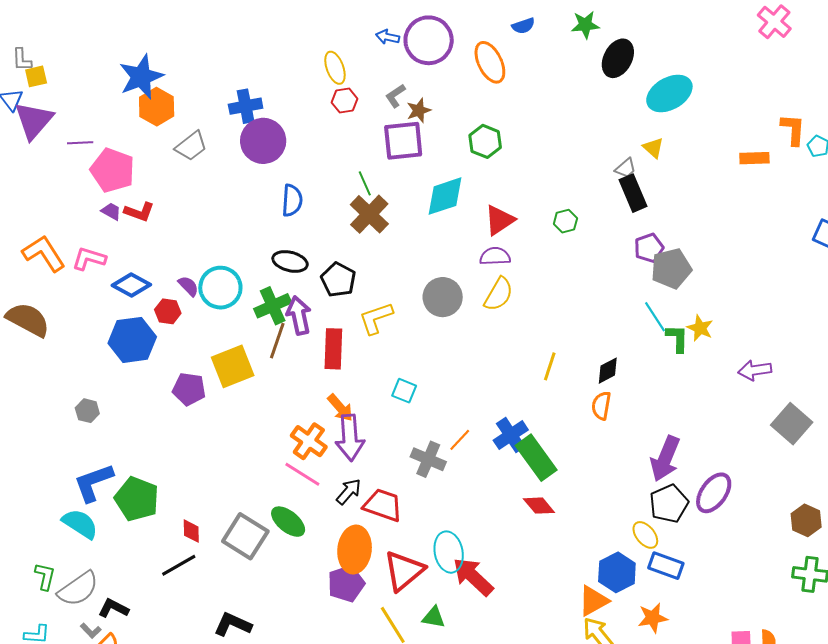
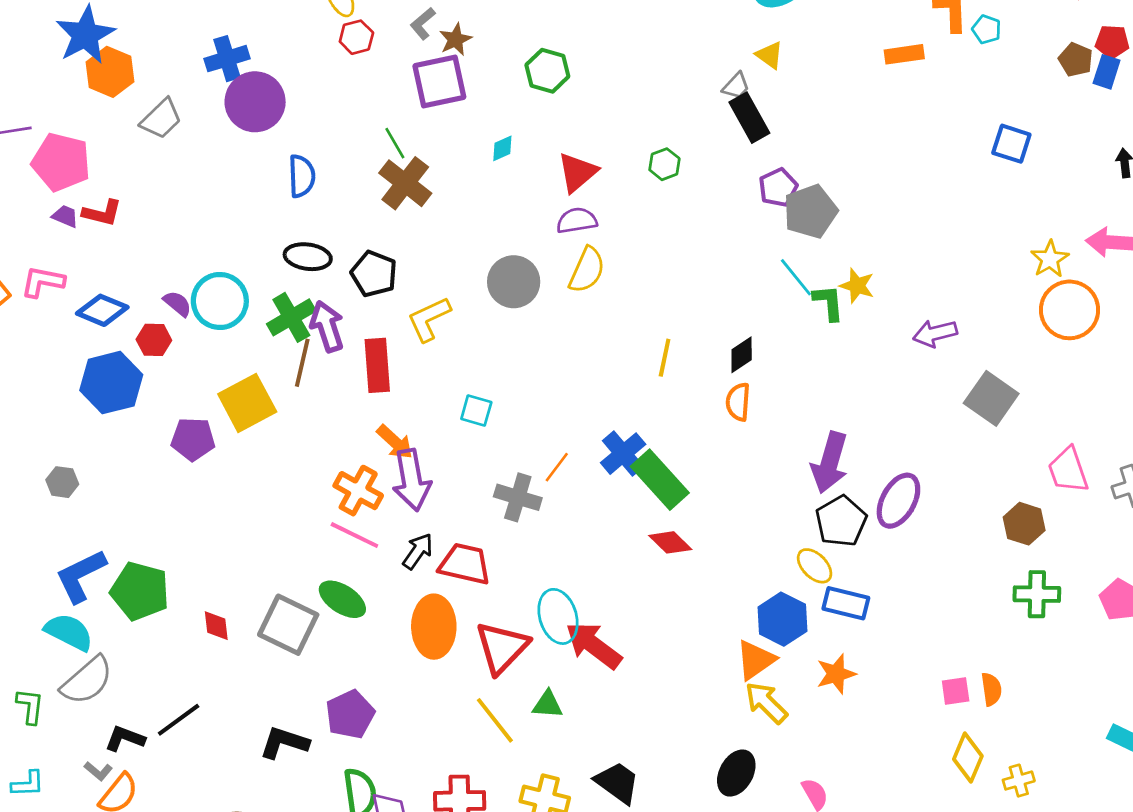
cyan diamond: (445, 196) -> (502, 148), size x0.5
black line: (179, 565) -> (179, 720), moved
purple pentagon: (346, 584) -> (350, 714), moved
gray semicircle: (78, 589) -> (87, 680), moved

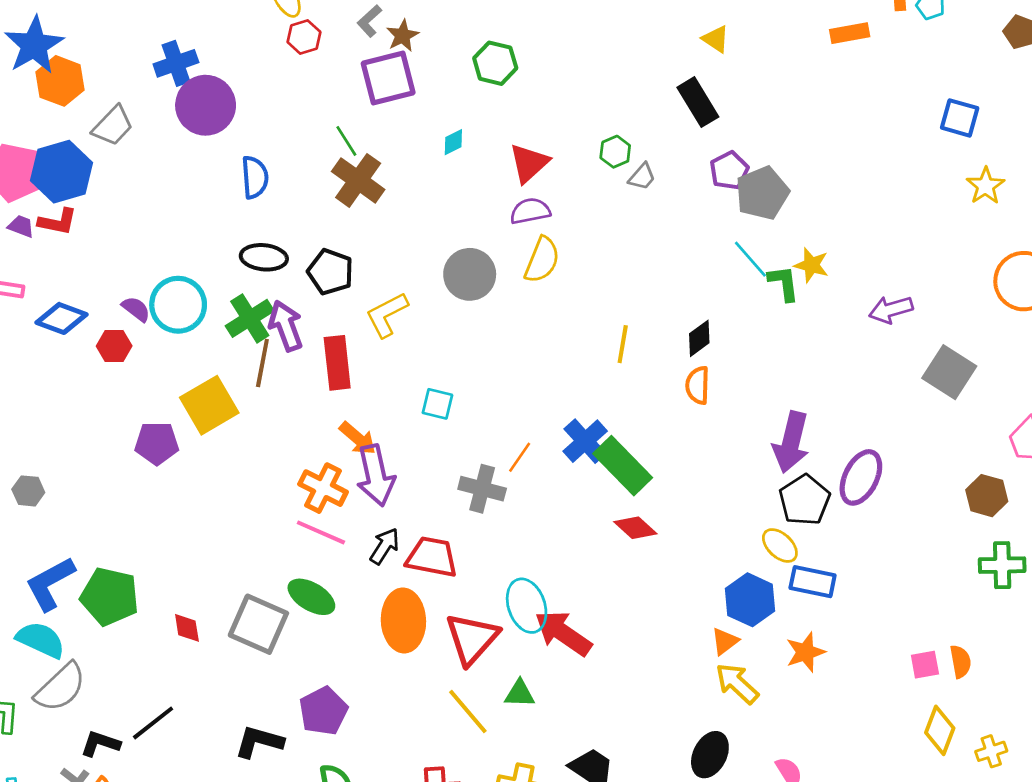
gray trapezoid: (736, 86) -> (642, 177), moved
yellow star: (1050, 259) -> (985, 186), moved
blue hexagon: (111, 383) -> (61, 172), moved
orange triangle: (756, 660) -> (725, 641), size x0.7

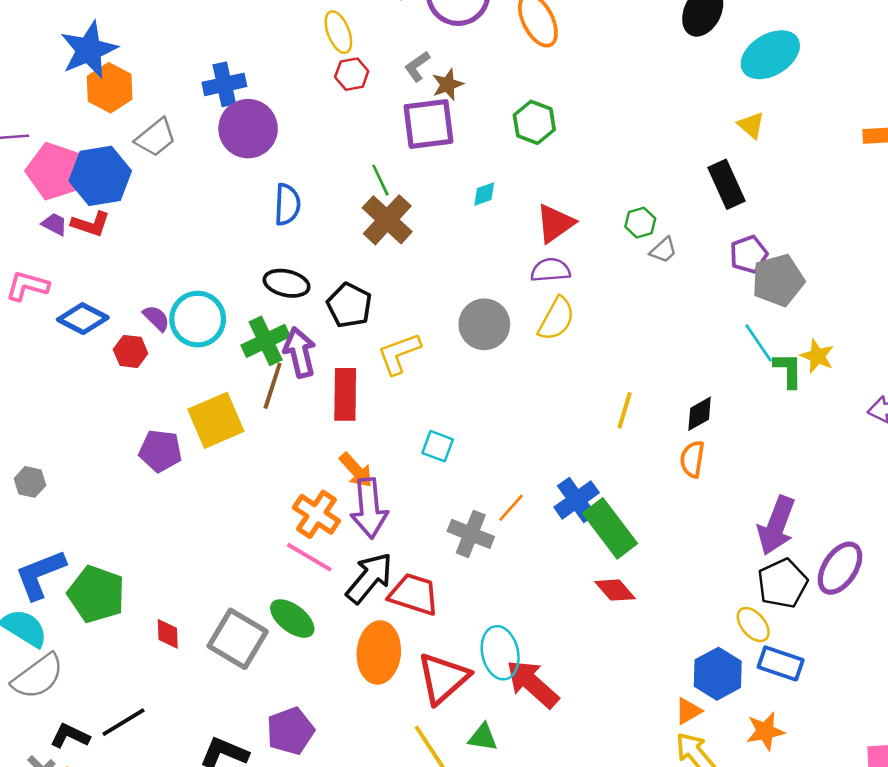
black arrow: (385, 546) -> (369, 578), size x1.5

